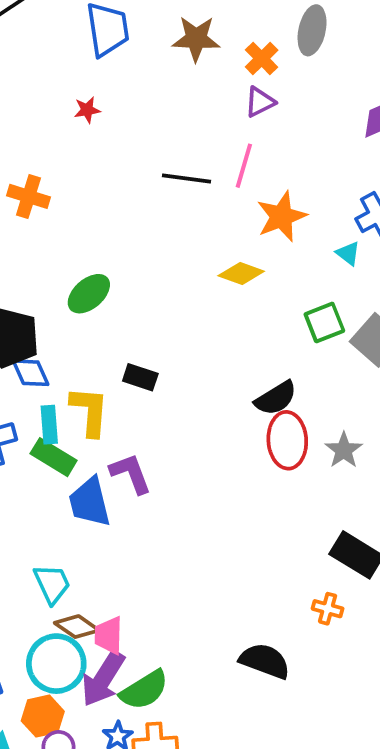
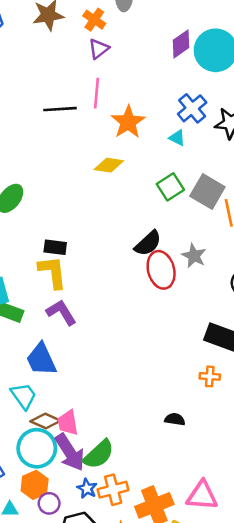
yellow L-shape: (90, 411) -> (53, 272), moved
gray star: (344, 450) -> (194, 256), moved
blue trapezoid: (90, 502) -> (41, 359), moved
black semicircle: (265, 661) -> (175, 419), size x0.6
purple arrow: (103, 679) -> (70, 452), turned -54

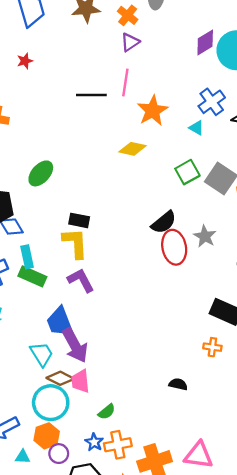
purple arrow: (70, 452) -> (75, 345), moved
green semicircle: (99, 454) -> (107, 412), size x0.6

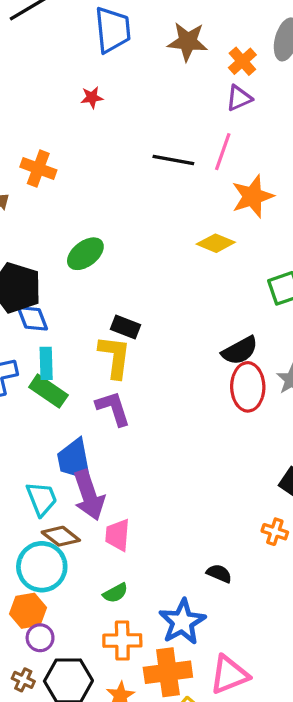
pink trapezoid: (80, 381) -> (118, 535), moved
blue star: (94, 442) -> (182, 622), moved, size x1.8
pink triangle: (199, 455) -> (229, 675), turned -40

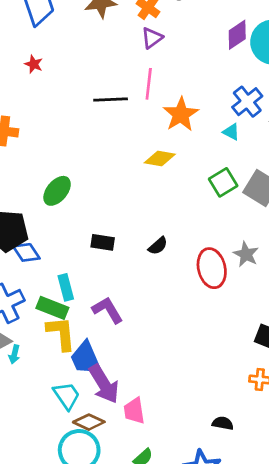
red star: (92, 97) -> (34, 64), turned -30
black semicircle: (240, 351) -> (158, 246), moved, size x0.7
yellow L-shape: (115, 357) -> (61, 333), moved
cyan rectangle: (46, 363) -> (66, 287), moved

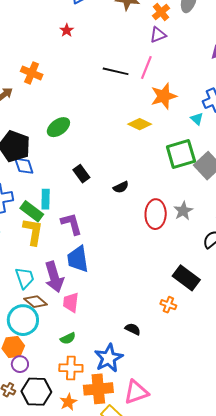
green square: (223, 182) -> (181, 154), size x1.4
black rectangle: (103, 242) -> (81, 174), turned 30
blue trapezoid: (86, 358) -> (78, 259), moved

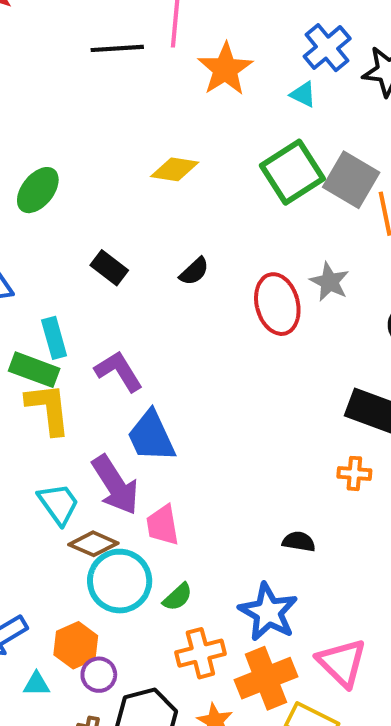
yellow diamond: (140, 124) -> (175, 169), moved
cyan circle: (23, 320) -> (120, 581), moved
pink triangle: (136, 392) -> (342, 663), turned -40

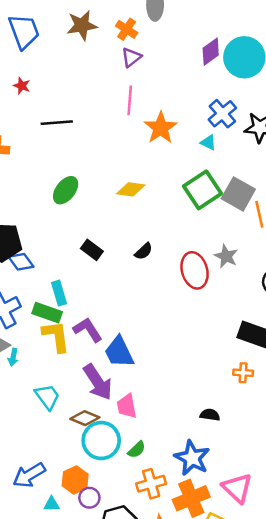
black line: (117, 48) -> (57, 123), moved
green ellipse: (38, 190) -> (66, 190), moved
purple L-shape: (119, 371) -> (88, 330), moved
cyan trapezoid: (59, 504) -> (47, 397), moved

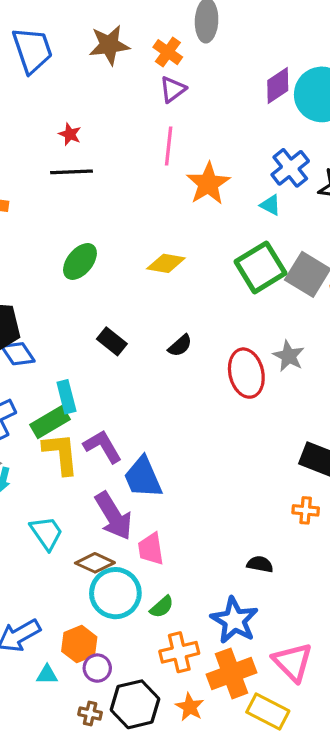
red star: (22, 86) -> (70, 134), moved
green rectangle: (47, 313) -> (50, 422), turned -52

